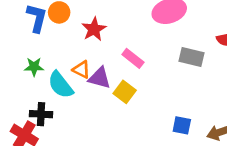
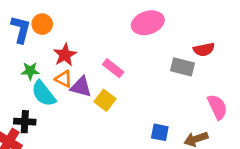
red star: (94, 29) -> (65, 55), moved
gray rectangle: (192, 57) -> (183, 67), moved
green star: (34, 67) -> (30, 71), moved

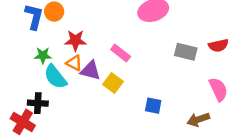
red semicircle: (204, 49) -> (218, 45), moved
red star: (65, 55) -> (75, 40), turned 30
blue square: (160, 132) -> (153, 106), moved

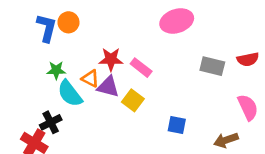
red star: (75, 40) -> (111, 59), moved
black cross: (38, 103) -> (51, 122), turned -30

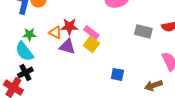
orange triangle: (90, 79) -> (55, 32), moved
cyan semicircle: (70, 94) -> (24, 51), moved
yellow square: (133, 100) -> (91, 44), moved

